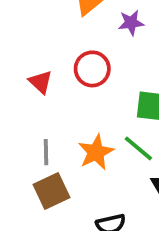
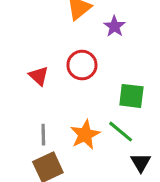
purple star: (131, 23) -> (114, 26), turned -30

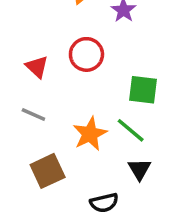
gray line: (43, 135) -> (33, 114), moved, turned -65
black triangle: (141, 162) -> (139, 169), moved

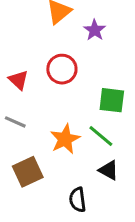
black triangle: (139, 169) -> (109, 170), turned -30
black semicircle: (104, 203) -> (78, 200), turned 95

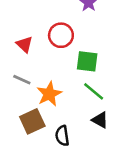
green square: (112, 100) -> (87, 61), moved
orange star: (65, 139) -> (49, 94), moved
black semicircle: (78, 200) -> (62, 136), moved

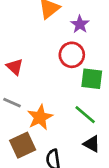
red circle: (61, 35) -> (72, 55), moved
green square: (87, 61) -> (92, 79), moved

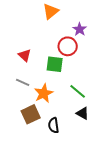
purple star: (80, 24) -> (80, 29), moved
green square: (92, 79) -> (55, 64), moved

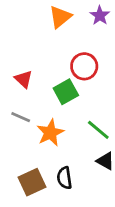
purple star: (80, 29) -> (100, 16), moved
green square: (55, 64) -> (66, 92), turned -36
brown square: (31, 114) -> (32, 182), moved

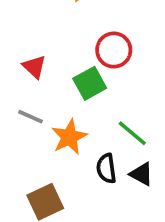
black semicircle: (64, 178) -> (106, 168), moved

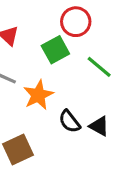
green line: (132, 133) -> (99, 67), moved
black semicircle: (106, 168) -> (70, 121), turned -30

